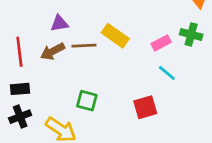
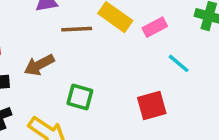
pink rectangle: (161, 43) -> (155, 27), moved
brown arrow: (53, 51) -> (39, 65), moved

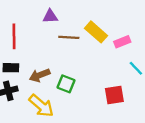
brown arrow: (39, 65) -> (40, 75), moved

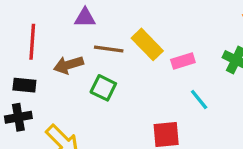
brown arrow: (40, 75) -> (69, 65), moved
green square: (66, 84) -> (103, 88), moved

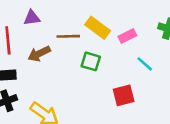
purple triangle: (85, 18) -> (32, 18), moved
green square: (103, 88) -> (91, 61), moved

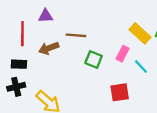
yellow rectangle: (98, 28) -> (140, 33), moved
pink rectangle: (127, 36) -> (123, 54), moved, turned -42

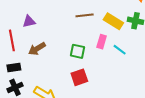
brown line: (76, 35) -> (85, 15), moved
red square: (120, 92) -> (79, 77), moved

